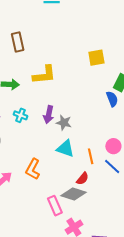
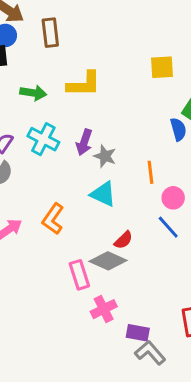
cyan cross: (20, 115) -> (43, 139), size x1.5
orange line: (91, 156) -> (151, 172), moved

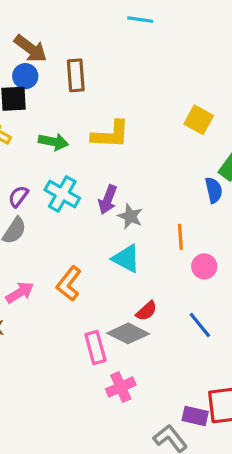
yellow square: (162, 67) -> (199, 120), turned 30
blue line: (168, 227) -> (200, 325), moved
purple rectangle: (138, 333) -> (195, 416), moved

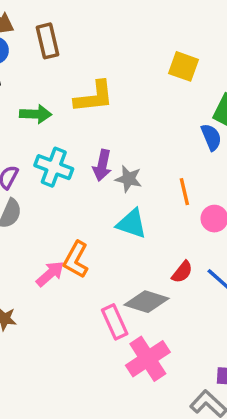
pink arrow: (20, 293) -> (50, 274), moved
red semicircle: (146, 311) -> (182, 272), moved
pink cross: (121, 387) -> (148, 359), size x1.4

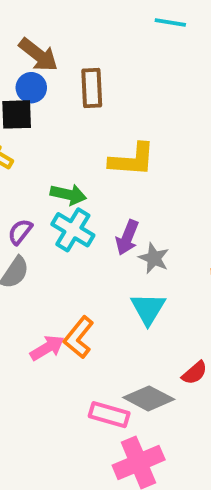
green arrow: (36, 114) -> (68, 194), moved
cyan triangle: (132, 224) -> (148, 309), turned 32
pink rectangle: (115, 322) -> (109, 415), turned -60

